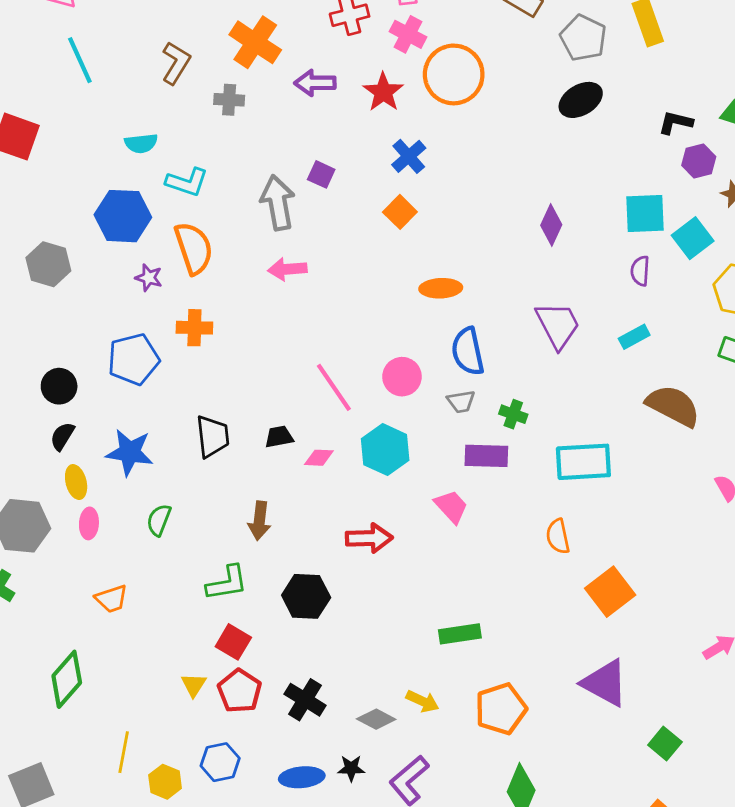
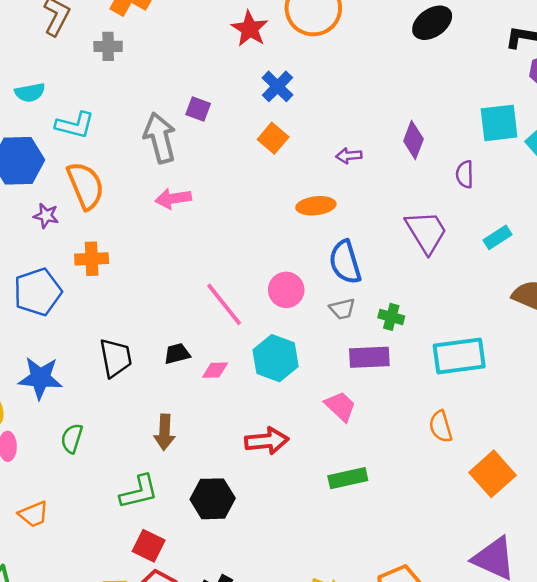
purple arrow: (315, 83) -> (349, 156), moved, size x0.7
purple semicircle: (640, 271) -> (465, 174), moved
green rectangle: (460, 634) -> (348, 478), moved

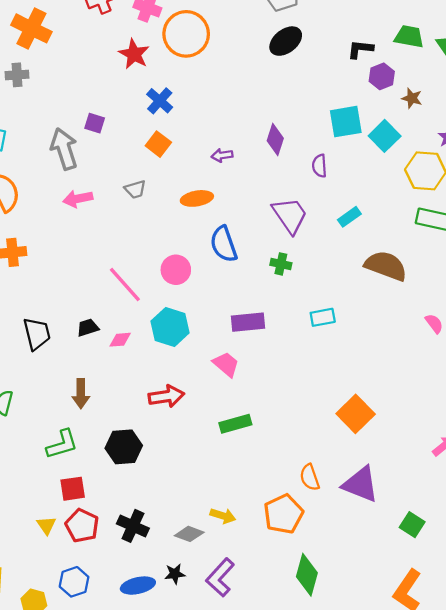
gray trapezoid: (342, 309) -> (135, 189), moved
green cross: (391, 317) -> (281, 264), moved
cyan rectangle: (459, 356) -> (323, 317), size x0.6
orange semicircle: (441, 427) -> (310, 477), moved
red square: (149, 546) -> (73, 489), turned -32

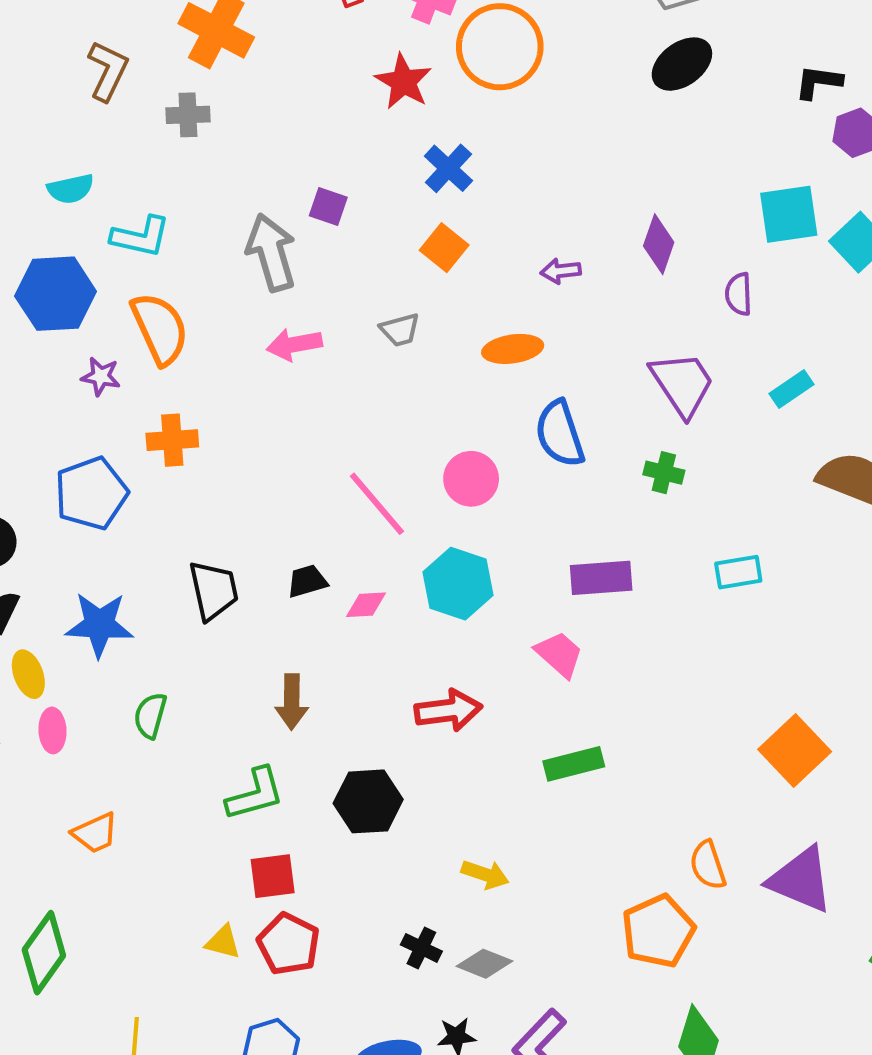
yellow arrow: (223, 516) -> (485, 874), moved
yellow triangle: (46, 525) -> (223, 942), turned -42
black cross: (133, 526) -> (421, 948), moved, size x0.7

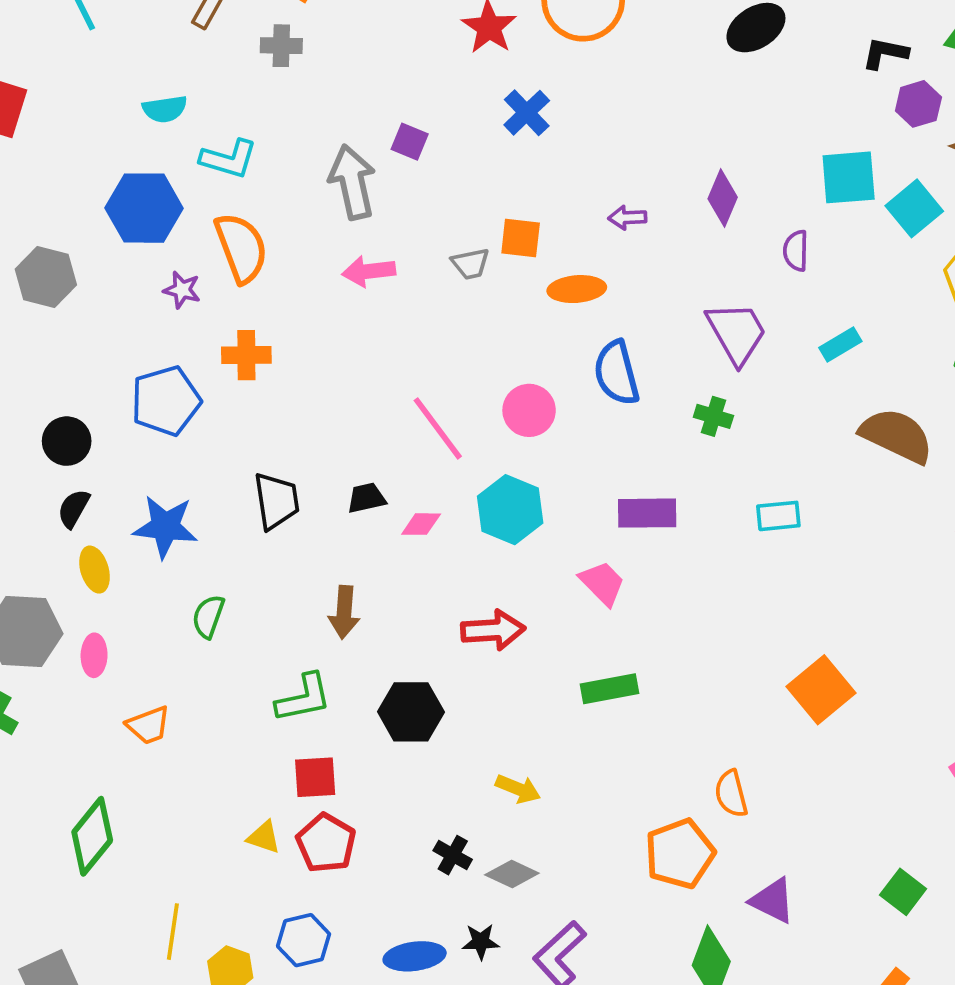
orange square: (444, 248) -> (521, 238), moved, turned -36
pink ellipse: (53, 730) -> (94, 655), moved
purple triangle: (801, 880) -> (773, 901), moved, size x0.7

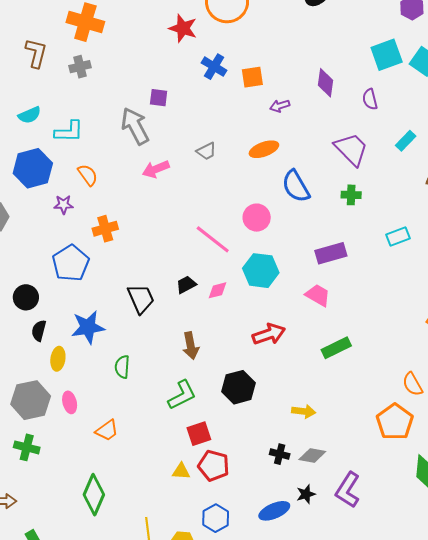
orange square: (521, 238) -> (252, 77), moved
orange semicircle: (241, 248) -> (88, 175), size x0.6
yellow ellipse: (95, 570) -> (58, 359), turned 40

